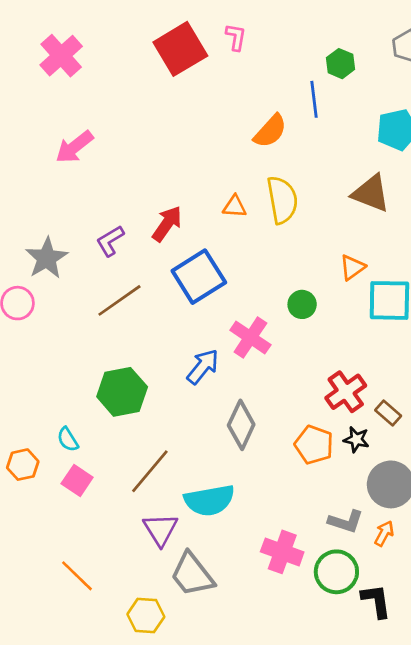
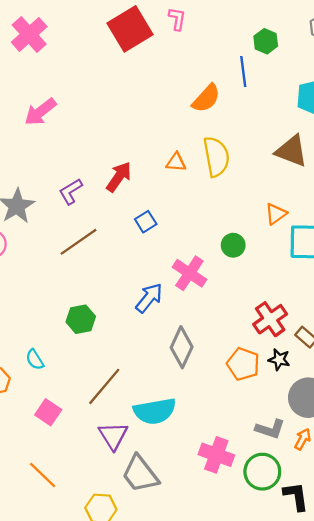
blue square: (199, 277) -> (146, 222), size x0.5
green hexagon: (122, 392) -> (81, 319), size x0.7
pink square: (77, 480) -> (48, 412), moved

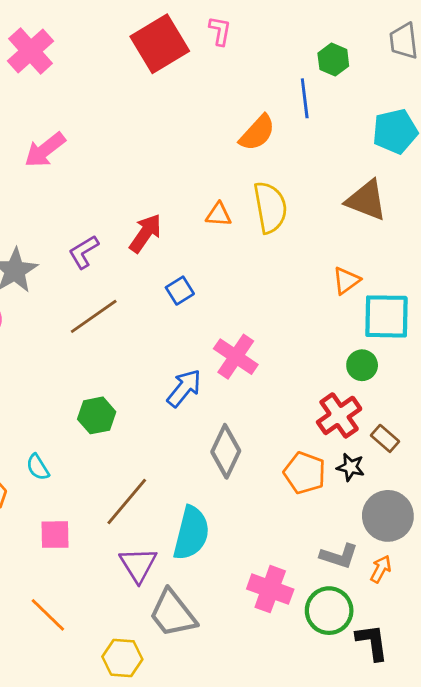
green circle: (233, 245) -> (362, 365), moved
cyan semicircle: (155, 411) -> (191, 533), turned -66
pink square: (48, 412) -> (55, 535), turned -35

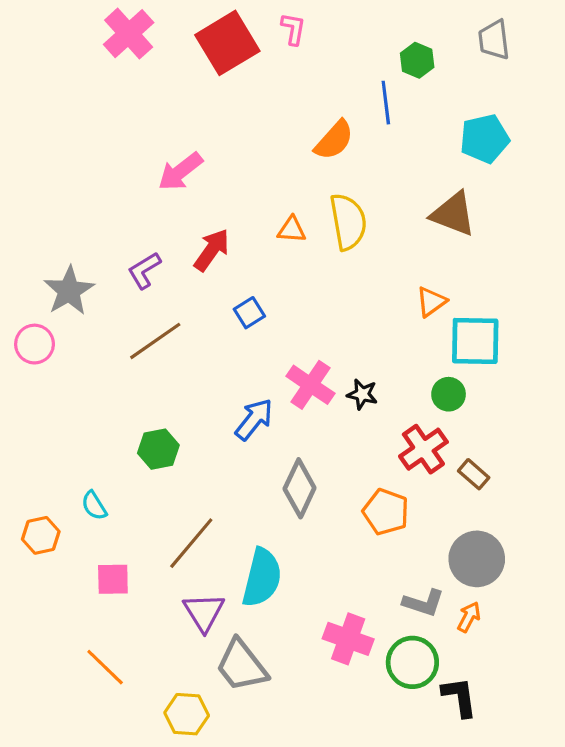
pink cross: (31, 51) -> (129, 34), moved
pink arrow: (45, 150) -> (180, 172), moved
black star: (351, 467) -> (362, 394), moved

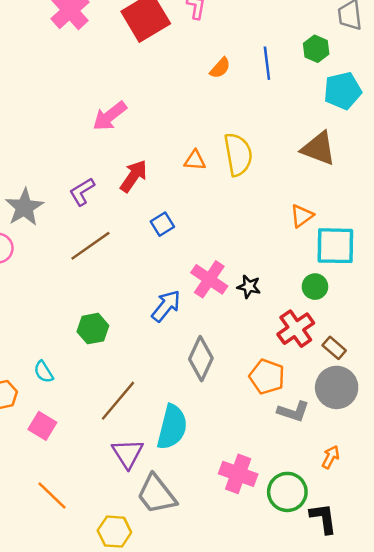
green hexagon: (417, 60) -> (316, 49), moved
orange semicircle: (334, 140) -> (220, 68), moved, size x0.7
gray circle: (477, 559) -> (337, 387), moved
pink square: (113, 579) -> (42, 426), moved, turned 32
gray L-shape: (423, 603) -> (293, 411), moved

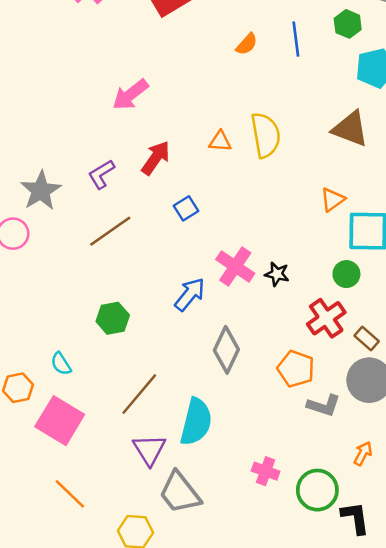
pink square: (42, 426) -> (60, 421), size x1.6
pink cross: (238, 474) -> (266, 471), size x0.7

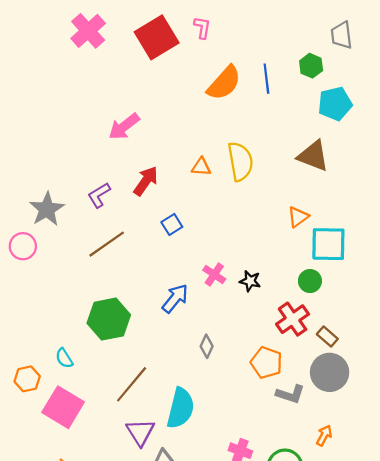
orange semicircle: (247, 44) -> (224, 83), size x1.8
pink cross: (235, 266) -> (214, 274), size x0.7
green hexagon: (113, 318) -> (109, 319), size x1.5
gray diamond: (226, 350) -> (207, 346), size x0.6

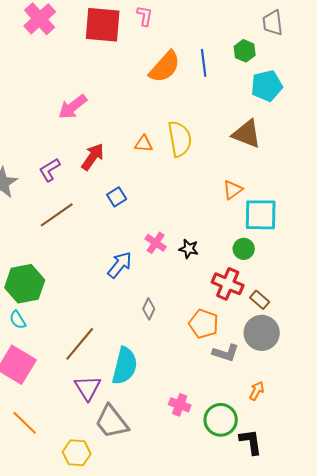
red square: (157, 37) -> (103, 25), turned 36
green hexagon: (109, 319) -> (25, 284), moved
red cross: (293, 319) -> (228, 284), turned -32

